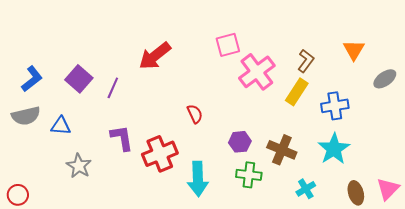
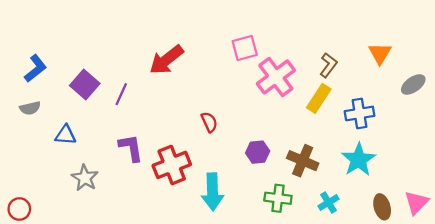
blue L-shape: (32, 79) -> (35, 68), moved
gray semicircle: (26, 116) -> (30, 108), moved, size x0.7
green cross: (249, 175) -> (278, 198), moved

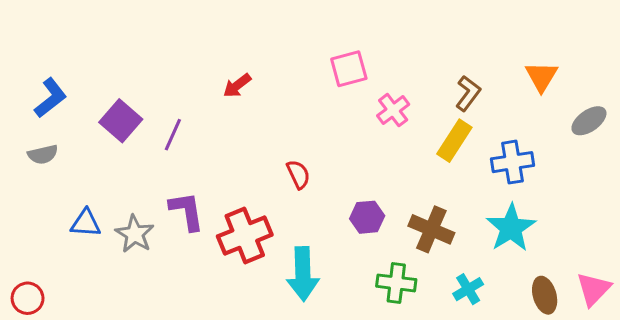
red arrow: (166, 60) -> (237, 86), size x0.6
pink cross: (276, 77) -> (393, 110), size x0.6
blue triangle: (65, 135) -> (86, 223), moved
gray star: (85, 178) -> (135, 234), moved

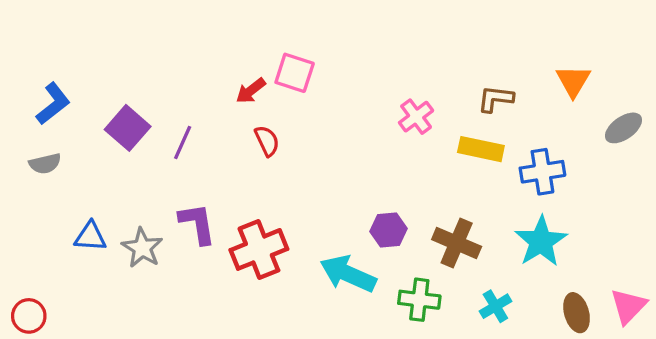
pink square: (349, 69) -> (295, 73), moved, turned 33
brown L-shape: (468, 93) -> (495, 99), turned -120
yellow rectangle: (454, 141) -> (481, 149), turned 69
red semicircle: (298, 174) -> (267, 141), moved
cyan arrow: (303, 274) -> (348, 274), moved, turned 116

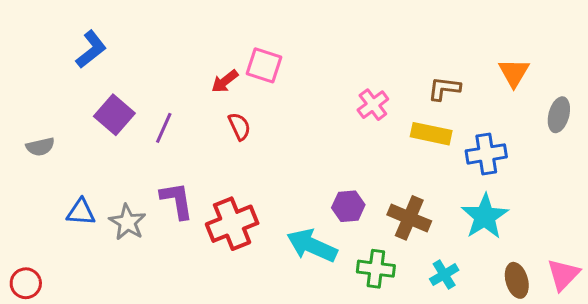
blue L-shape: (53, 104) -> (91, 49), moved
gray ellipse: (623, 128) -> (559, 115), turned -40

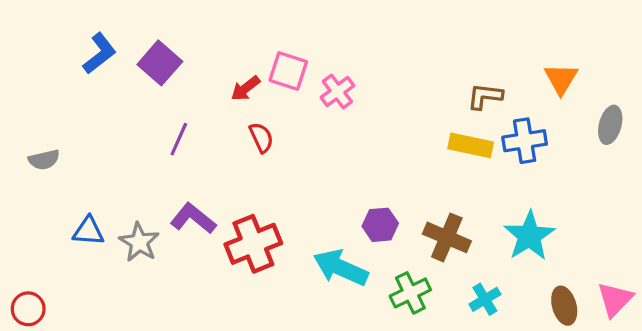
pink cross: (373, 105) -> (337, 92), moved
purple square: (114, 115) -> (160, 63), moved
blue cross: (486, 154) -> (525, 141), moved
purple L-shape: (177, 200) -> (193, 218), turned -42
green cross: (376, 269) -> (410, 293), turned -33

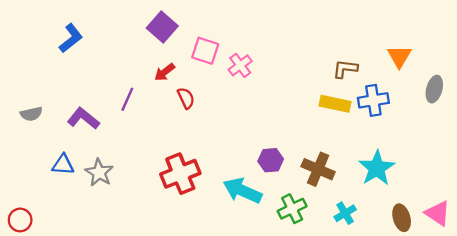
purple square: (160, 63) -> (162, 27), moved
red arrow: (245, 88) -> (165, 72), moved
purple L-shape: (193, 218) -> (83, 118), moved
pink triangle: (615, 299) -> (438, 213), turned -40

